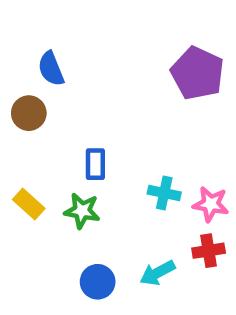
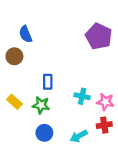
blue circle: (98, 282) -> (44, 133), moved

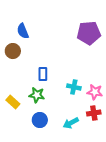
purple pentagon: (99, 36) -> (89, 33), turned -30
yellow rectangle: (14, 102) -> (13, 102), moved

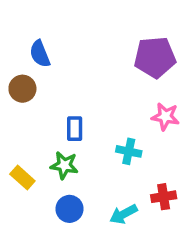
pink star: (95, 92) -> (165, 117), moved

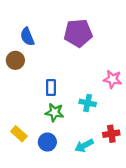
purple pentagon: (155, 57) -> (78, 33), moved
green star: (64, 165) -> (54, 112), moved
yellow rectangle: (22, 178) -> (19, 134), moved

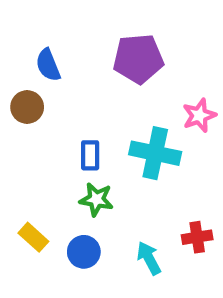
pink star: (113, 79) -> (199, 115), moved, turned -30
cyan cross: (88, 103) -> (155, 153), moved, size x1.6
cyan arrow: (84, 146) -> (149, 258), turned 90

